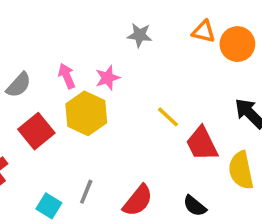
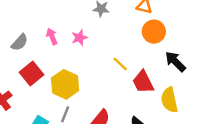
orange circle: (237, 44) -> (154, 32), moved
yellow hexagon: (86, 113) -> (65, 84), moved

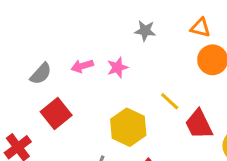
pink arrow: (52, 36) -> (82, 66), turned -84
yellow hexagon: (65, 84) -> (128, 127), moved

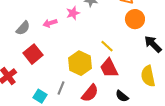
pink star: (118, 67) -> (73, 13), moved
red trapezoid: (199, 124) -> (109, 68), moved

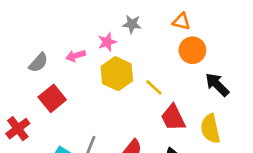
yellow hexagon: (80, 63) -> (117, 74), moved
red trapezoid: (109, 68) -> (173, 118), moved

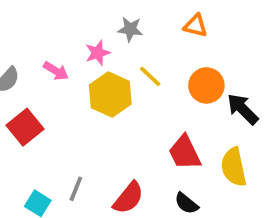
orange circle: (192, 50) -> (206, 85), moved
pink arrow: (76, 56) -> (56, 71), turned -132
yellow line: (154, 87) -> (150, 76), moved

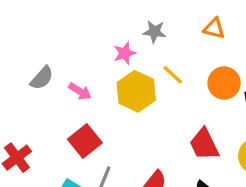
pink arrow: (56, 71) -> (80, 91), moved
red square: (25, 127) -> (85, 141), moved

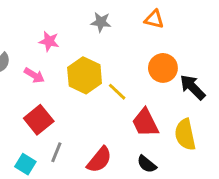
pink star: (125, 53) -> (49, 41), moved, turned 30
yellow line: (173, 75) -> (117, 92), moved

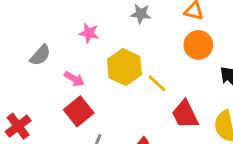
orange circle: (163, 68) -> (198, 45), moved
pink arrow: (34, 75) -> (74, 79), moved

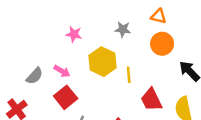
gray star: (141, 14) -> (123, 29), moved
gray semicircle: (40, 55) -> (35, 76), moved
yellow line: (157, 83) -> (129, 75), turned 42

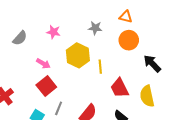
gray semicircle: (35, 76) -> (20, 38), moved

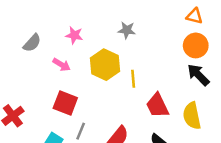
orange triangle: (126, 17) -> (194, 16), moved
orange circle: (129, 40) -> (196, 45), moved
pink arrow: (43, 64) -> (61, 65), moved
red square: (46, 86) -> (65, 103), turned -30

